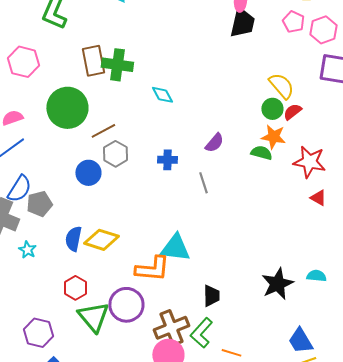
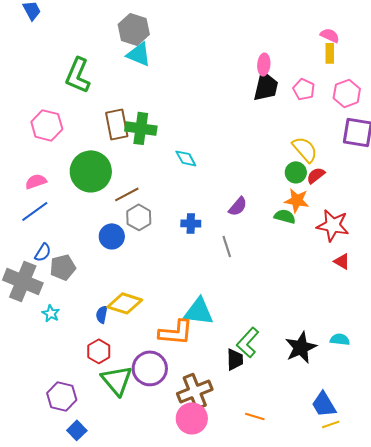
pink pentagon: (293, 22) -> (304, 89), moved
blue semicircle: (19, 189) -> (43, 252), size x0.7
blue semicircle: (73, 239) -> (102, 314), moved, size x0.7
green L-shape: (201, 333) -> (248, 342), moved

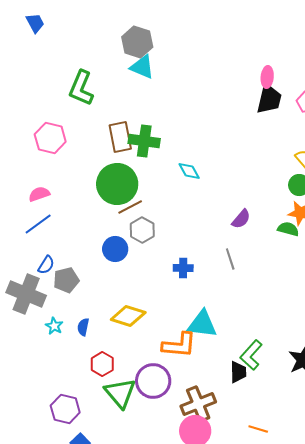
green circle: (91, 171) -> (117, 184), moved
blue cross: (191, 223) -> (183, 268), moved
blue semicircle: (102, 314) -> (83, 327), moved

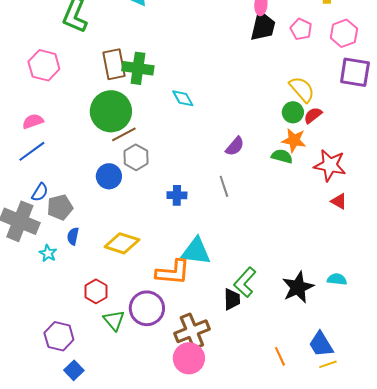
blue semicircle: (83, 327) -> (73, 236), moved
green triangle: (120, 393) -> (114, 320), size x0.7
orange line: (258, 429) -> (280, 356), moved, turned 48

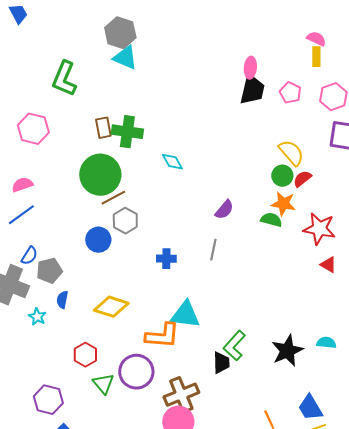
brown rectangle: (114, 64) -> (103, 128), size x0.7
gray line: (224, 186) -> (213, 250), turned 30

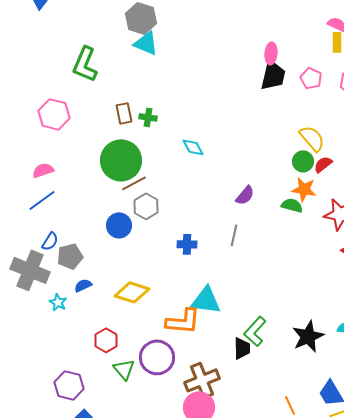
green cross: (127, 132) -> (148, 117), size x0.6
blue semicircle: (62, 300) -> (83, 285), turned 54

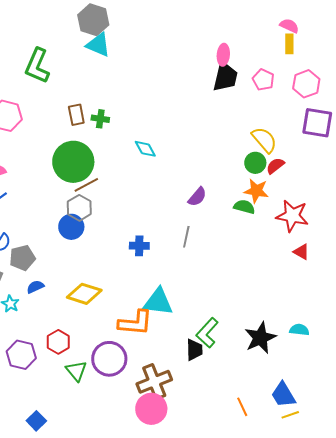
gray hexagon: (146, 206) -> (79, 208), moved
purple hexagon: (69, 385) -> (21, 355), moved

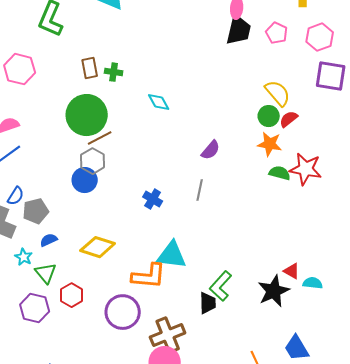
green semicircle: (244, 207) -> (280, 173), moved
blue cross: (139, 246) -> (153, 199), turned 30
red triangle: (301, 252) -> (292, 271), moved
green triangle: (76, 371) -> (46, 273), moved

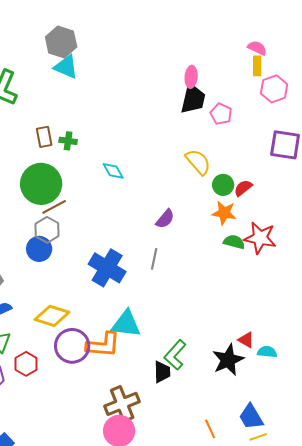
pink pentagon: (277, 33) -> (221, 114), moved
pink hexagon: (320, 37) -> (274, 89), moved
yellow semicircle: (278, 93) -> (198, 162), moved
blue cross: (153, 199) -> (107, 268), size x1.8
purple circle: (123, 312) -> (72, 346), moved

